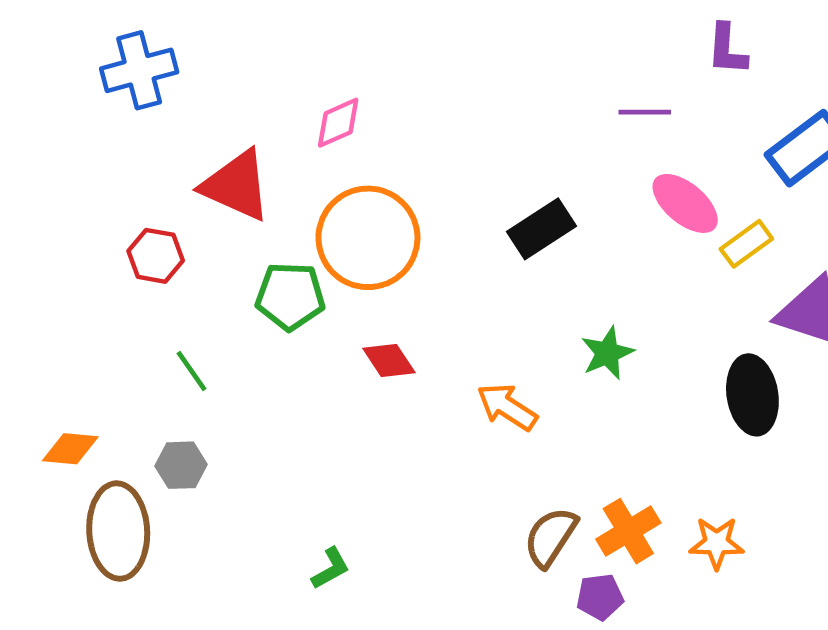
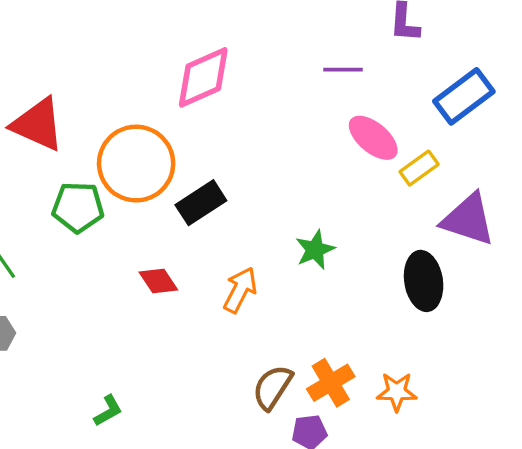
pink diamond: (338, 123) -> (203, 77), moved, size x1.6
black rectangle: (542, 229) -> (201, 203), moved
red diamond: (389, 361) -> (158, 281), moved
orange arrow: (507, 407) -> (240, 290), turned 84

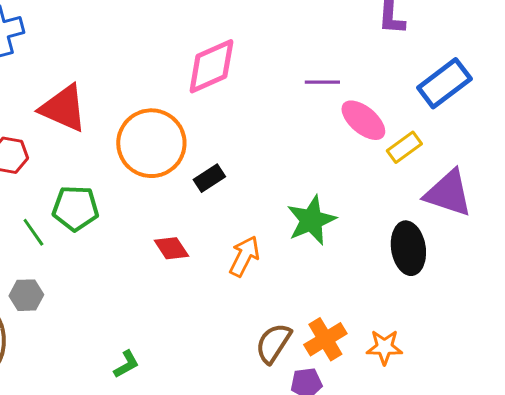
purple line: (343, 70) -> (322, 82), moved
black rectangle: (201, 203) -> (209, 178), size x0.7
green pentagon: (78, 207) -> (75, 208), moved
green star: (315, 250) -> (311, 220), size x1.4

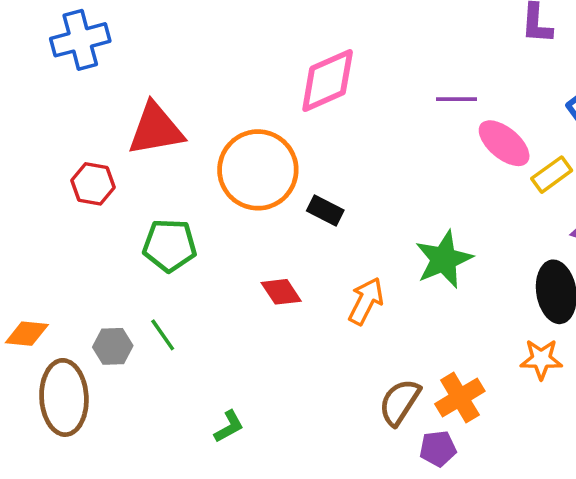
red triangle: (63, 108) -> (156, 129), turned -34
black rectangle: (209, 178) -> (325, 211), turned 60
green line: (33, 232) -> (163, 335), moved
orange star: (384, 347) -> (541, 359), moved

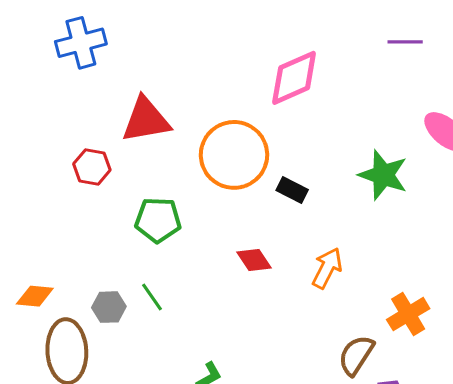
purple line: (456, 99) -> (405, 42), moved
green star: (444, 259) -> (383, 175), moved, turned -30
orange cross: (460, 397) -> (408, 314), moved

